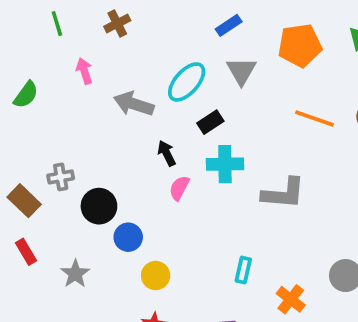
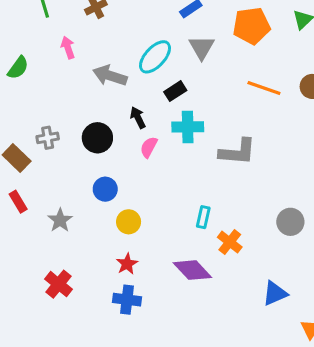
black circle: (99, 206) -> (97, 138), moved
orange cross: (291, 299) -> (230, 242), moved

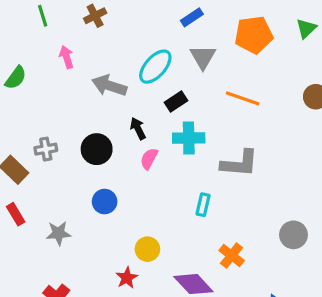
orange line: (264, 88) -> (243, 98), moved
cyan rectangle: (203, 217) -> (203, 205), moved
gray star: (60, 220) -> (59, 233), turned 30
yellow circle: (129, 222) -> (147, 249), moved

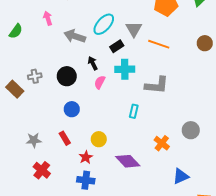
gray triangle: (203, 57) -> (134, 29), moved
red rectangle: (16, 214) -> (65, 138), moved
gray star: (59, 233) -> (34, 140), moved
orange cross: (232, 255) -> (162, 143), moved

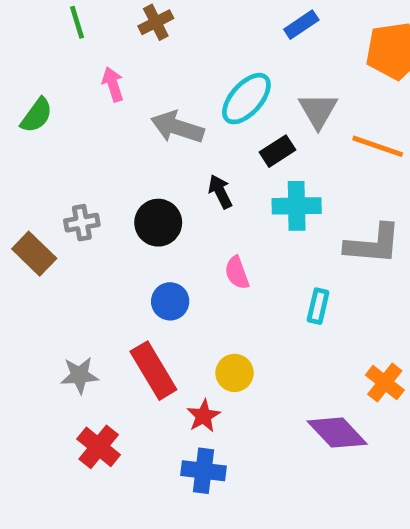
pink semicircle: (100, 82) -> (237, 273), moved, turned -48
red rectangle: (65, 138) -> (153, 371), size x1.6
purple diamond: (128, 161) -> (337, 433), moved

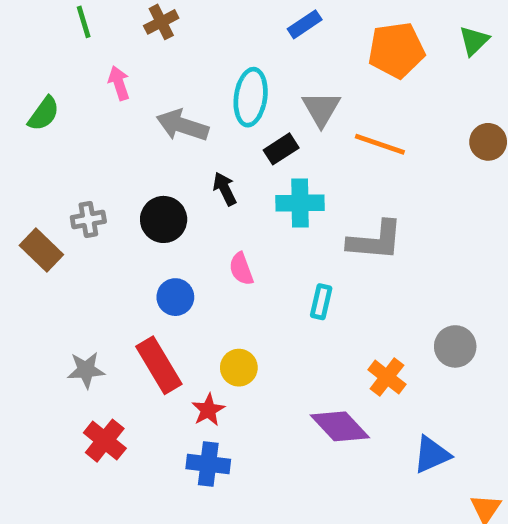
cyan ellipse: (246, 99) -> (251, 97), turned -34

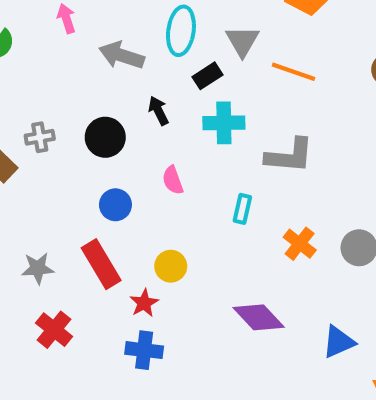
orange cross: (387, 377) -> (300, 244), moved

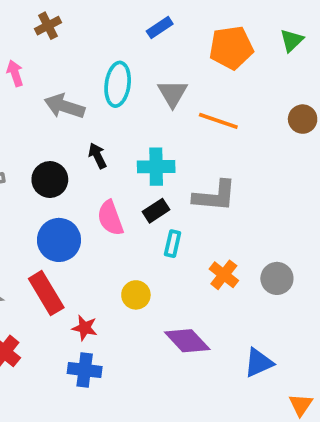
black rectangle: (208, 76) -> (156, 211), moved
pink semicircle: (173, 180) -> (110, 218), size x1.4
blue circle: (115, 205) -> (59, 240), size x1.5
yellow circle: (171, 266) -> (136, 295), moved
red star: (144, 303) -> (85, 328), turned -30

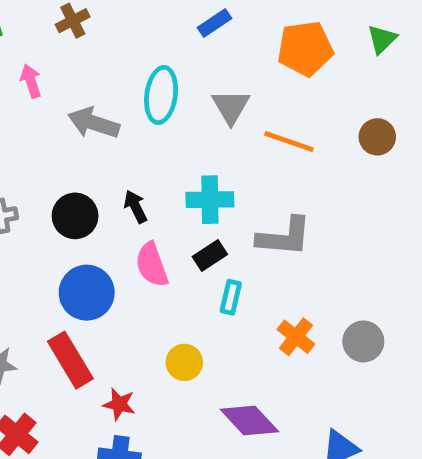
brown circle: (303, 119) -> (377, 137), moved
black arrow: (97, 156) -> (135, 207), moved

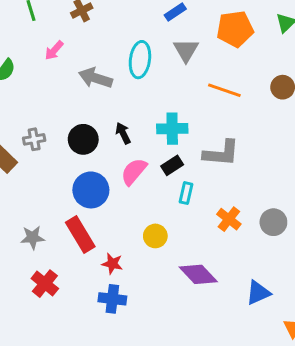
pink arrow: (31, 81) -> (54, 50), turned -120
gray triangle: (231, 107) -> (186, 50), moved
pink semicircle: (152, 265) -> (134, 172), turned 60

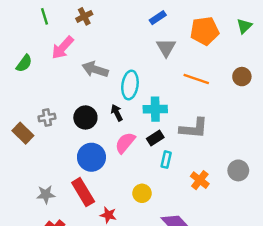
pink arrow: (54, 50) -> (63, 48), size x1.5
cyan ellipse: (140, 60) -> (130, 85), moved
gray circle: (273, 222) -> (238, 170), moved

